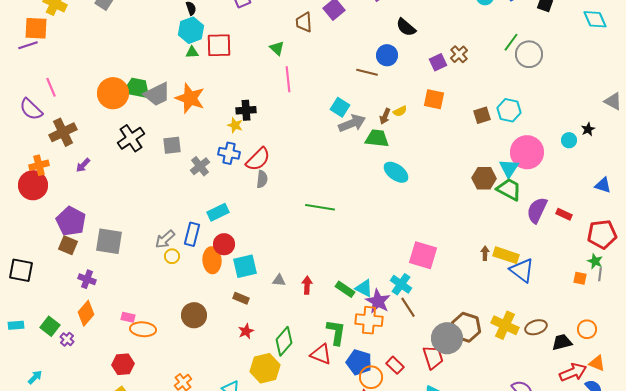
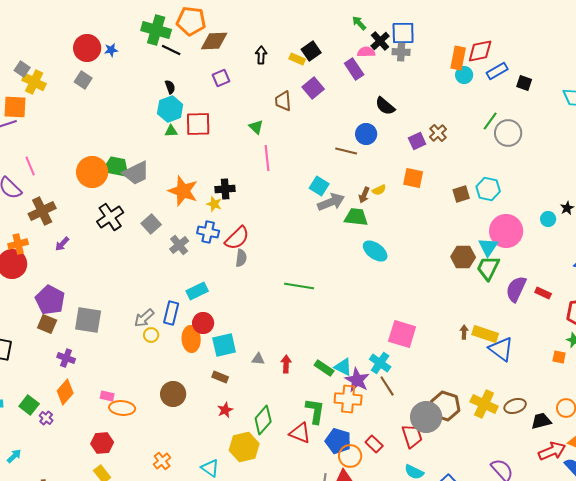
orange star: (190, 98) -> (183, 191), moved
gray square: (172, 145) -> (151, 224), turned -36
green trapezoid: (509, 189) -> (488, 268), turned -92

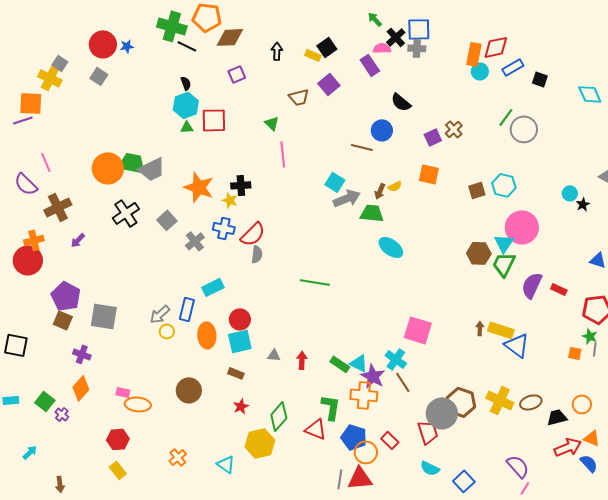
gray square: (22, 69) -> (60, 63), moved
brown trapezoid: (283, 101) -> (299, 97), turned -100
cyan circle: (548, 219) -> (570, 193), moved
red circle: (203, 323) -> (240, 319), moved

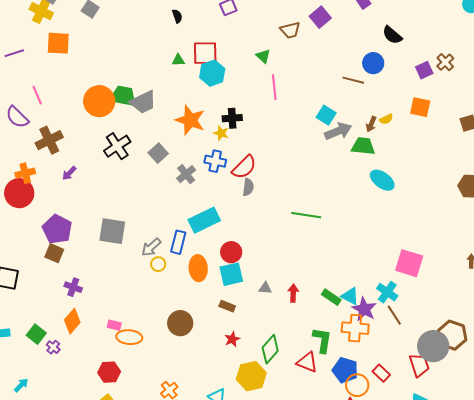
orange square: (31, 103) -> (58, 43), moved
cyan hexagon: (186, 105) -> (212, 73), moved
cyan rectangle: (213, 287) -> (204, 220), size x1.4
gray square: (104, 316) -> (112, 231), moved

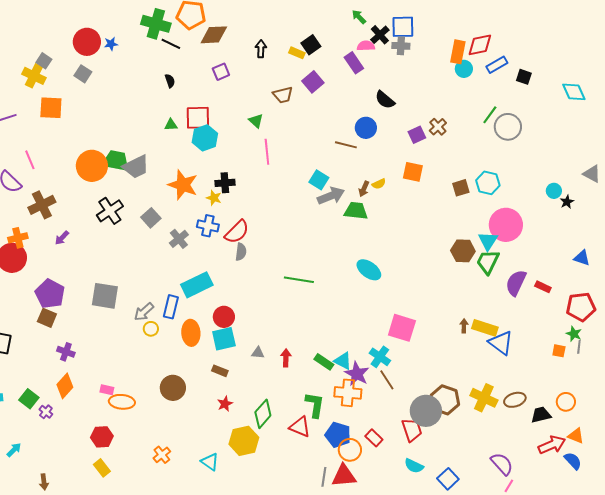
cyan ellipse: (382, 180) -> (369, 270), moved

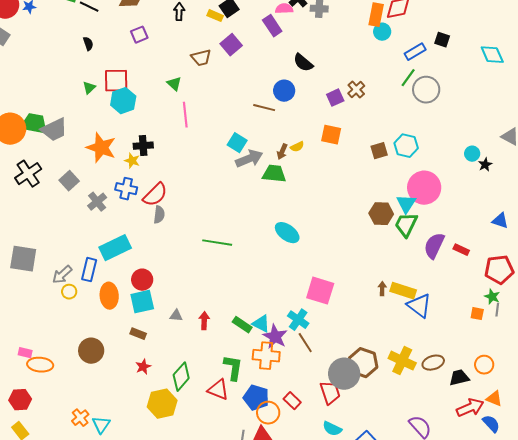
blue rectangle: (497, 65) -> (415, 52), moved
green triangle: (171, 125) -> (89, 88), turned -40
cyan triangle: (210, 462) -> (101, 425), moved, turned 30

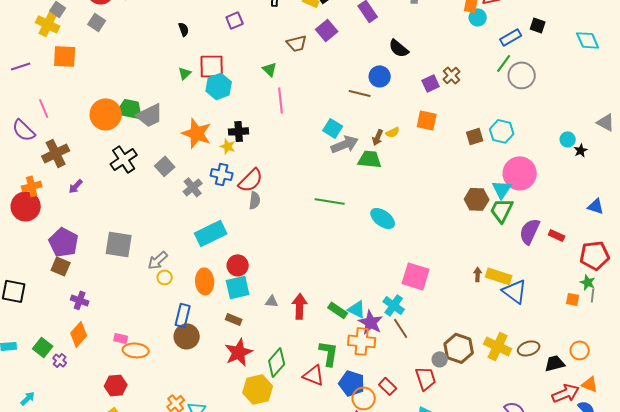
green line: (217, 243) -> (330, 201), moved
blue rectangle: (89, 270) -> (183, 315), moved
red arrow: (204, 321) -> (300, 306), size x1.4
red star: (143, 367) -> (239, 352), size x1.8
gray circle: (344, 374) -> (440, 359), size x0.5

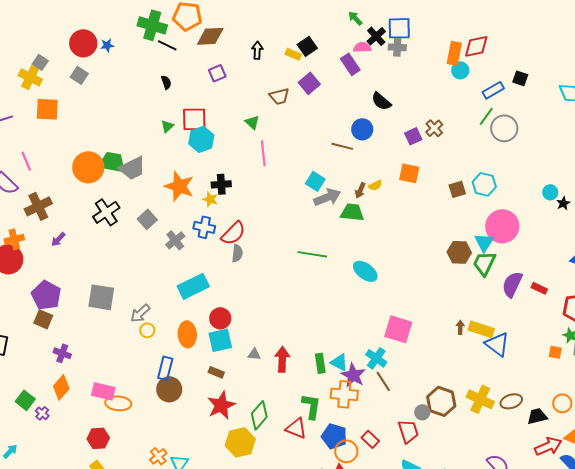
green rectangle: (338, 310) -> (320, 363), turned 48
pink rectangle: (121, 338) -> (103, 391), size x1.6

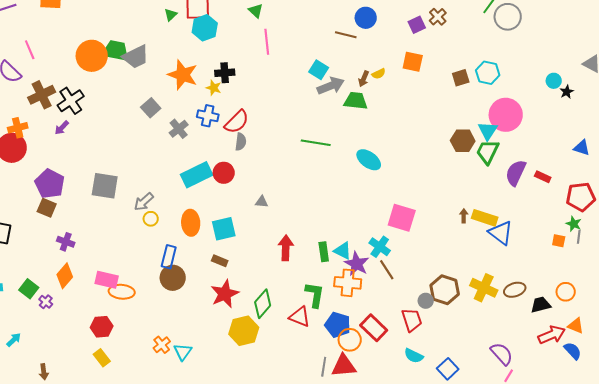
black cross: (106, 212) -> (71, 101), moved
red circle: (220, 318) -> (224, 173), moved
gray triangle: (254, 354) -> (262, 202), moved
red rectangle: (370, 439) -> (374, 328), size x1.5

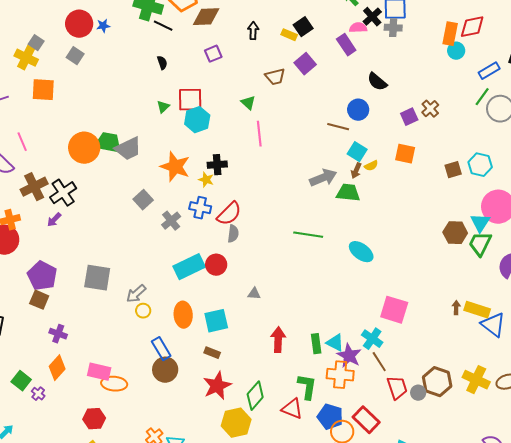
cyan square: (319, 70) -> (357, 152), moved
blue rectangle: (169, 257) -> (161, 349), turned -45
red trapezoid: (412, 320) -> (397, 388), moved

